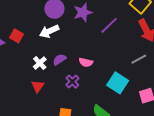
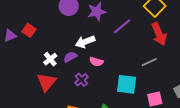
white arrow: (49, 31) -> (85, 42), moved
cyan square: (118, 83) -> (127, 84), turned -30
red triangle: (38, 86) -> (47, 82), size x1.5

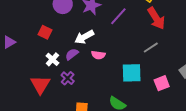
red square: (29, 30) -> (45, 32), moved
purple cross: (81, 80) -> (68, 78), moved
red triangle: (47, 82) -> (40, 85), moved

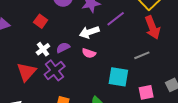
white arrow: (84, 37) -> (89, 32), moved
purple cross: (68, 78) -> (55, 70), size x1.5

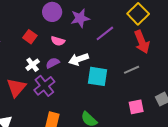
white arrow: (89, 32) -> (79, 59), moved
pink semicircle: (89, 53) -> (58, 41), moved
cyan square: (118, 77) -> (97, 76), moved

